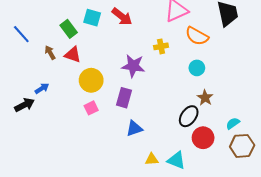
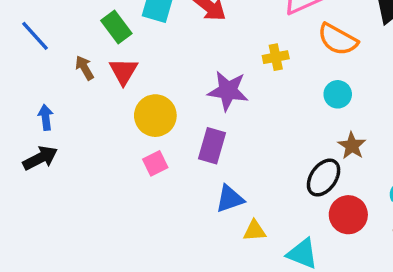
red triangle: (73, 55) -> (123, 71), turned 42
blue arrow: (42, 88) -> (46, 117), moved, turned -64
yellow triangle: (152, 159) -> (254, 231), moved

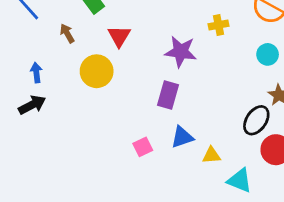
red triangle: (123, 71) -> (119, 36), moved
yellow circle: (155, 116) -> (97, 71), moved
pink square: (155, 163) -> (143, 147), moved
yellow triangle: (254, 231) -> (211, 155), moved

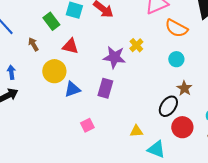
yellow cross: (219, 25) -> (136, 45), moved, turned -32
red triangle: (119, 36) -> (70, 46), turned -48
blue triangle: (182, 137) -> (72, 89), moved

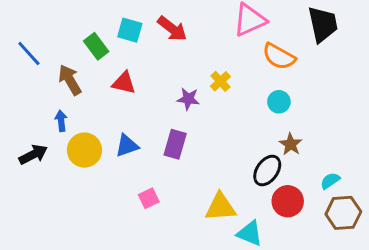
brown arrow: (33, 44) -> (70, 80), size x1.5
purple star: (114, 57) -> (188, 99), size x0.7
yellow circle: (54, 71) -> (84, 150), moved
blue arrow: (11, 72) -> (61, 121), moved
yellow triangle: (136, 131) -> (220, 207), size x1.6

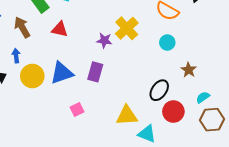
yellow cross: (220, 81) -> (127, 28), size x1.6
brown star: (291, 144) -> (189, 70), moved
blue triangle: (127, 146) -> (62, 73), size x1.4

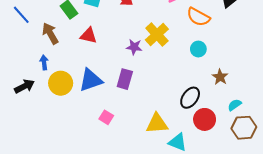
pink square: (77, 109) -> (106, 117), turned -32

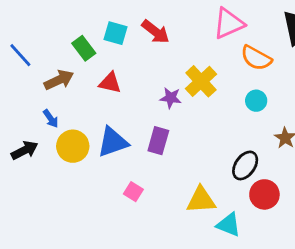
brown arrow: (50, 33) -> (59, 80), turned 95
blue arrow: (44, 62) -> (51, 119), turned 152

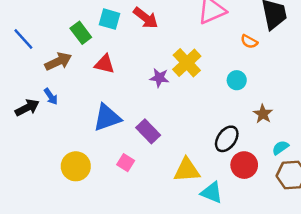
orange semicircle: (256, 58) -> (249, 42), moved, size x0.6
purple rectangle: (158, 141) -> (148, 131), moved, turned -60
yellow circle: (73, 146) -> (76, 166), moved
black arrow: (24, 150) -> (27, 108), moved

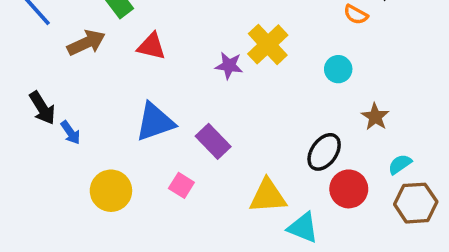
blue arrow: (51, 96) -> (70, 133), moved
black arrow: (27, 108) -> (42, 108), turned 85

